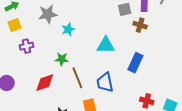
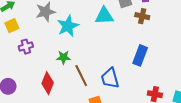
cyan star: (68, 29) -> (68, 26), size x1.5
cyan triangle: (106, 45) -> (104, 16), moved
red diamond: (45, 83) -> (48, 83), turned -45

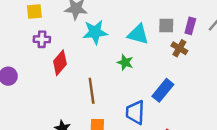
green star: (63, 57) -> (125, 62), moved
blue trapezoid: (110, 78) -> (135, 112), moved
red diamond: (48, 83) -> (60, 63), moved

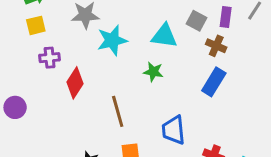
gray square: (166, 26) -> (197, 21), turned 35
blue rectangle: (163, 90) -> (214, 82), moved

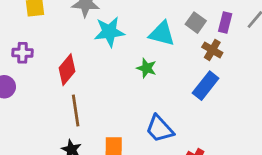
purple cross: (50, 58) -> (22, 53), moved
brown line: (118, 111) -> (76, 111), moved
blue trapezoid: (174, 130) -> (160, 129), turned -44

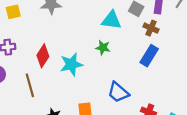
cyan star: (109, 32) -> (71, 64), moved
brown line: (76, 111) -> (30, 85), moved

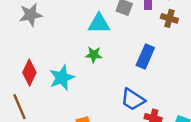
brown cross: (151, 28) -> (169, 18), moved
blue trapezoid: (118, 92) -> (133, 99), moved

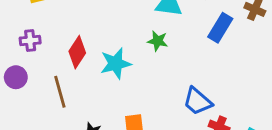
blue rectangle: (145, 56) -> (220, 28), moved

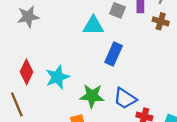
blue rectangle: (220, 28) -> (114, 54), moved
green star: (158, 41) -> (92, 96), moved, size x1.5

